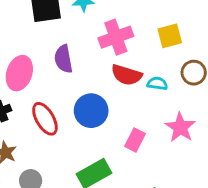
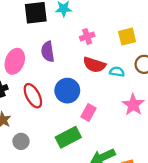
pink cross: (116, 37) -> (87, 36), size x0.6
pink rectangle: (135, 140) -> (89, 113), moved

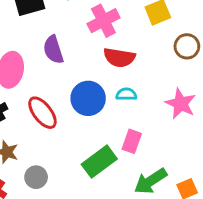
pink cross: (87, 36) -> (103, 21), size x1.5
cyan semicircle: (117, 72) -> (126, 94), moved
pink rectangle: (89, 113) -> (132, 141), moved

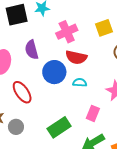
blue circle: (88, 98) -> (54, 72), moved
pink rectangle: (132, 141) -> (93, 113), moved
gray circle: (36, 177) -> (16, 127), moved

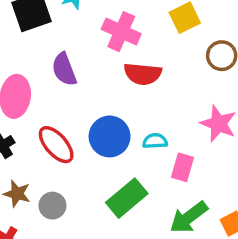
pink cross: (67, 32) -> (121, 32), turned -35
blue circle: (54, 72) -> (110, 136), moved
cyan semicircle: (80, 83) -> (155, 141), moved

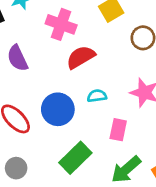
red semicircle: (143, 74) -> (81, 57), turned 148
cyan semicircle: (155, 141) -> (97, 96), moved

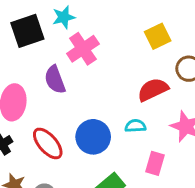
pink cross: (61, 24) -> (83, 49), moved, turned 32
red semicircle: (81, 57) -> (153, 90), moved

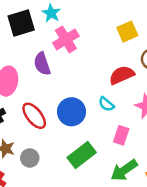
cyan star: (64, 17) -> (51, 13), turned -30
cyan semicircle: (135, 126) -> (106, 104), turned -140

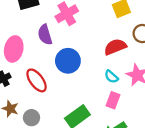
cyan semicircle: (106, 104) -> (111, 77), moved
blue circle: (71, 112) -> (68, 61), moved

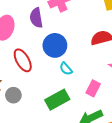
cyan semicircle: (111, 77) -> (66, 69), moved

